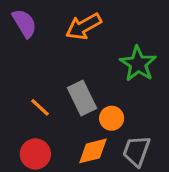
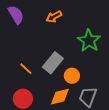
orange arrow: (84, 26) -> (54, 17), size x0.7
gray rectangle: (82, 98) -> (53, 63), turned 65

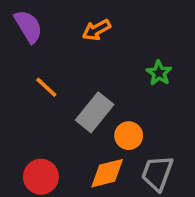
green star: (89, 41) -> (159, 73), size x0.6
orange line: (26, 69) -> (46, 87), moved

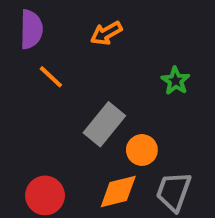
purple semicircle: (28, 26) -> (31, 29), turned 32
orange line: (46, 87) -> (51, 77), moved

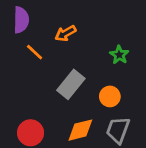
orange arrow: (106, 33) -> (65, 33), moved
orange circle: (142, 150) -> (110, 96), moved

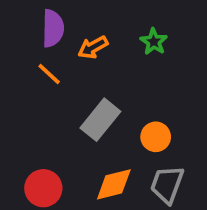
purple semicircle: (21, 20) -> (53, 28), moved
green star: (119, 55) -> (154, 42), moved

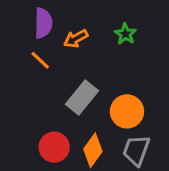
orange circle: (156, 137) -> (127, 111), size x1.4
orange diamond: (114, 184) -> (93, 150), turned -40
red circle: (43, 188) -> (54, 147), moved

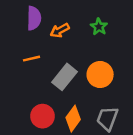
orange line: (40, 60) -> (31, 59), moved, turned -56
orange circle: (127, 111) -> (100, 75), moved

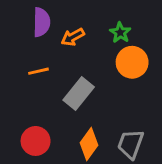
orange circle: (100, 75) -> (132, 62), moved
red circle: (43, 116) -> (36, 141), moved

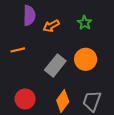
orange circle: (132, 62) -> (86, 59), moved
orange line: (39, 71) -> (18, 50), moved

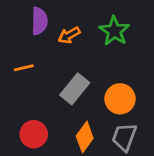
green star: (85, 23) -> (114, 31), size x1.5
orange circle: (86, 59) -> (120, 99), moved

